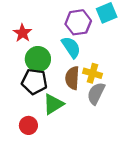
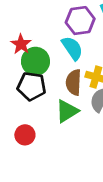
red star: (23, 33) -> (21, 44), moved
green triangle: (53, 104) -> (67, 111), moved

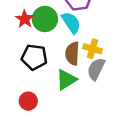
green circle: (35, 61) -> (45, 19), moved

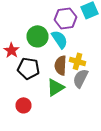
red star: (25, 19) -> (12, 50), moved

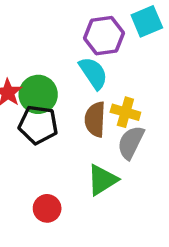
green circle: (38, 36) -> (38, 94), moved
green triangle: (56, 87) -> (102, 180), moved
red circle: (24, 105) -> (47, 208), moved

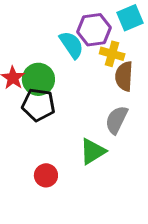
cyan semicircle: (93, 73) -> (71, 45), moved
yellow cross: (125, 112) -> (112, 54), moved
brown semicircle: (95, 119) -> (124, 76), moved

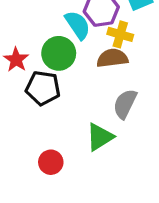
brown semicircle: (124, 76) -> (112, 58), moved, turned 80
green circle: (38, 79) -> (59, 53), moved

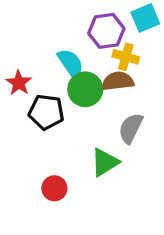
cyan semicircle: (78, 25) -> (71, 63), moved
green circle: (59, 53) -> (85, 89), moved

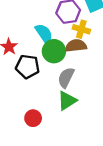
gray semicircle: (131, 128) -> (66, 78), moved

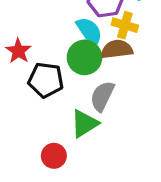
cyan semicircle: (44, 34) -> (89, 32), moved
green triangle: (67, 101) -> (85, 124), moved

